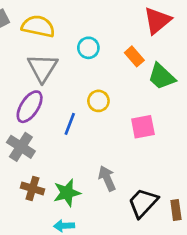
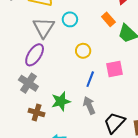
cyan circle: (88, 48) -> (70, 19), moved
blue line: (70, 124) -> (90, 79), moved
green star: (67, 193) -> (61, 101), moved

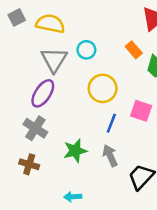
yellow circle: (83, 51) -> (103, 88), size x1.5
pink square: (114, 69) -> (141, 111), turned 30
brown cross: (37, 113) -> (29, 164), moved

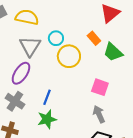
yellow circle: (103, 88) -> (69, 56), moved
blue line: (111, 123) -> (47, 97), moved
gray arrow: (110, 156) -> (99, 114), moved

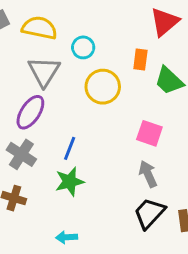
cyan circle: (56, 38) -> (83, 47), moved
orange rectangle: (94, 38) -> (140, 60), turned 48

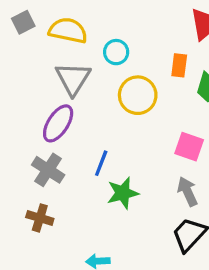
green star: (70, 182) -> (123, 193), moved

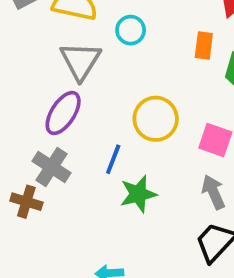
yellow circle: (138, 95) -> (156, 119), moved
brown cross: (40, 218) -> (26, 202), moved

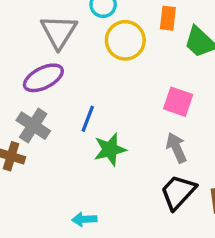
purple ellipse: (63, 113) -> (43, 78), turned 30
yellow circle: (156, 119) -> (125, 40), moved

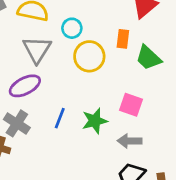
gray arrow: (176, 148) -> (130, 141), turned -65
green star: (110, 149) -> (95, 121), moved

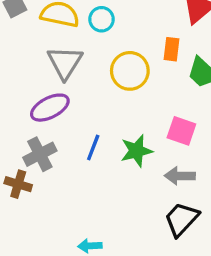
cyan circle: (72, 28) -> (102, 19), moved
gray cross: (17, 123) -> (40, 154), turned 30

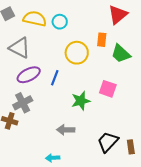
gray triangle: (65, 63) -> (20, 48), moved, turned -35
blue line: (93, 148) -> (55, 78), moved
gray arrow: (180, 176) -> (66, 130), moved

